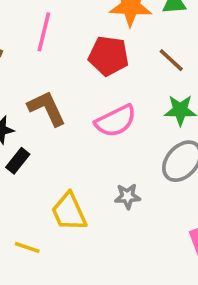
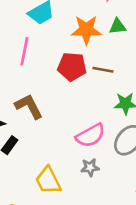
brown line: (171, 60) -> (103, 70), moved, turned -30
pink semicircle: (116, 121) -> (90, 135), moved

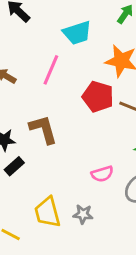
pink semicircle: (90, 135) -> (102, 174), size x0.7
gray star: (90, 167) -> (83, 214), moved

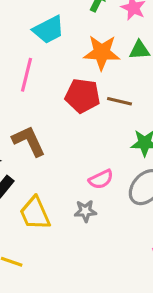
yellow trapezoid: (47, 212) -> (35, 213), moved
gray star: (83, 214) -> (85, 211), moved

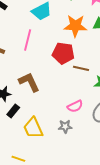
brown line: (120, 101) -> (81, 68), moved

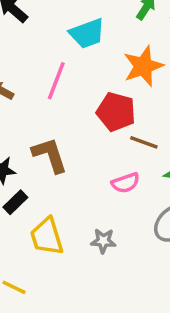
orange star: (75, 26) -> (143, 66), turned -30
pink semicircle: (75, 106) -> (125, 183), moved

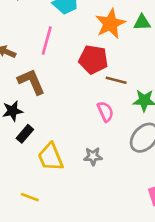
brown L-shape: (50, 155) -> (31, 82), moved
pink semicircle: (125, 183) -> (105, 112), turned -90

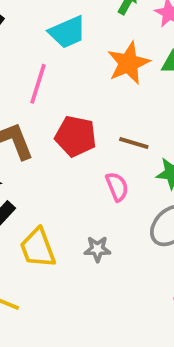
red pentagon: (93, 59) -> (76, 136), moved

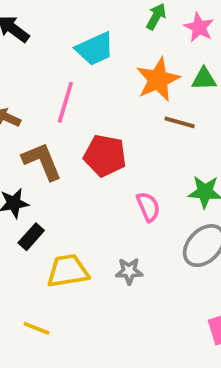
brown line: (134, 143) -> (180, 122), moved
yellow trapezoid: (38, 248) -> (68, 271), turned 102

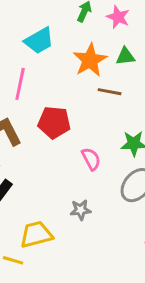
yellow trapezoid: (68, 271) -> (36, 234), moved

